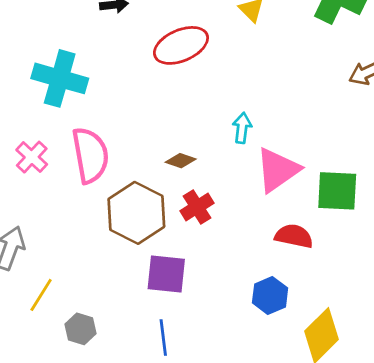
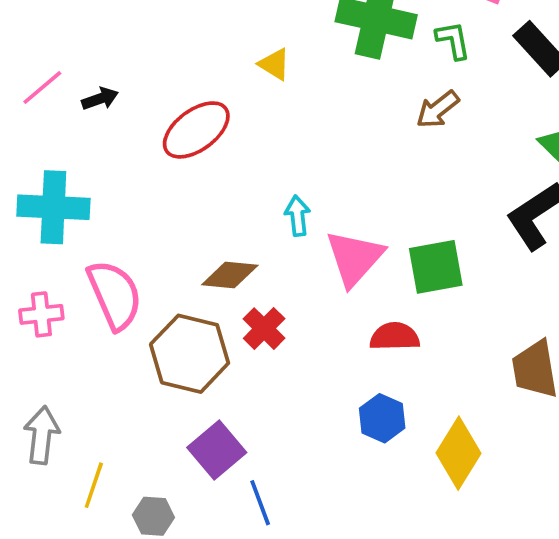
pink cross: (32, 157) -> (41, 314), turned -36
brown diamond: (181, 161) -> (230, 275), size x1.4
purple square: (166, 274) -> (217, 450), moved, turned -33

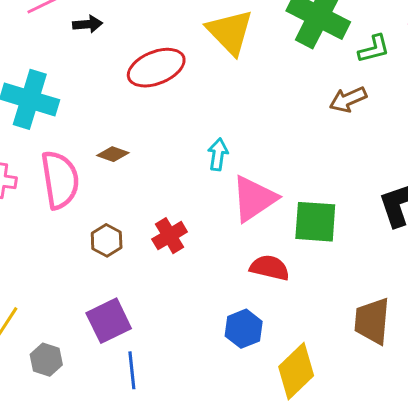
green L-shape: (453, 40) -> (374, 49), turned 72
yellow triangle: (274, 64) -> (230, 32), size x1.8
brown diamond: (230, 275) -> (113, 154), moved, size x0.7
brown hexagon: (190, 354) -> (107, 240), size x0.5

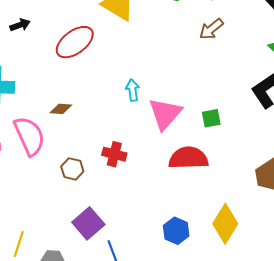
green square: (315, 222) -> (211, 118), size x0.6
red cross: (170, 236) -> (114, 154), turned -30
red semicircle: (270, 268) -> (188, 158), size x1.4
blue hexagon: (244, 329) -> (176, 231), moved

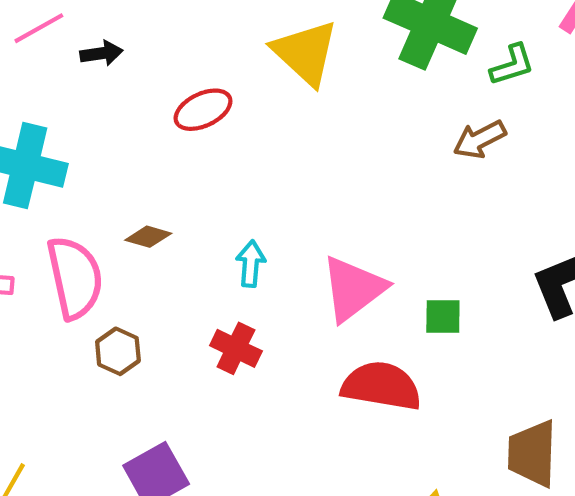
red ellipse: (75, 42) -> (203, 110), size x0.7
cyan arrow: (133, 90) -> (251, 264), moved
brown hexagon: (72, 169) -> (118, 351), moved

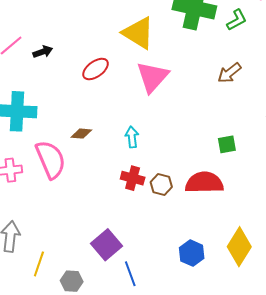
brown arrow: (480, 139) -> (229, 73), moved
pink triangle: (353, 289) -> (152, 77), moved
brown hexagon: (118, 351) -> (161, 185), moved

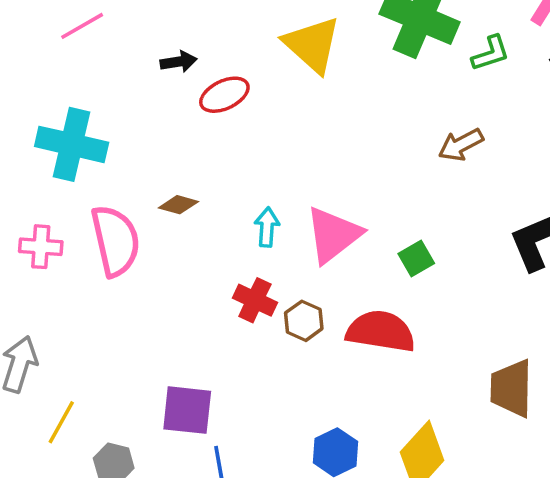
black arrow: (43, 52) -> (179, 62), moved
pink triangle: (152, 77) -> (333, 235), moved
green square: (227, 144) -> (416, 258), moved, turned -30
purple square: (107, 245) -> (187, 410), turned 36

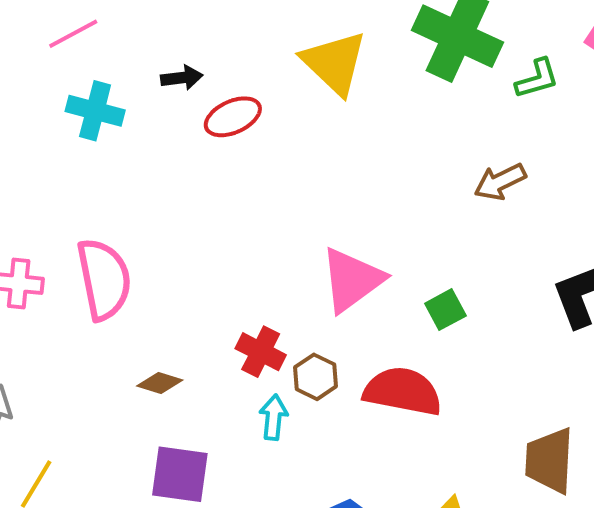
cyan cross: (72, 144) -> (95, 111), moved, size x0.7
brown diamond: (178, 205) -> (160, 383), moved
cyan arrow: (267, 227) -> (273, 417), moved

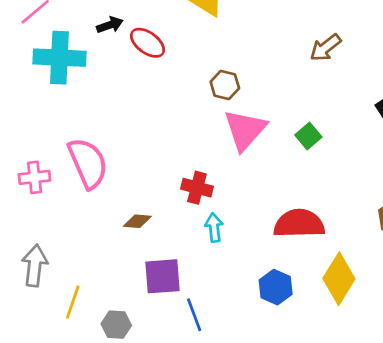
cyan cross: (95, 111) -> (59, 58), size x1.4
red ellipse: (233, 117) -> (148, 43), turned 72
brown hexagon: (316, 377) -> (225, 85), moved
red semicircle: (403, 391) -> (299, 224), moved

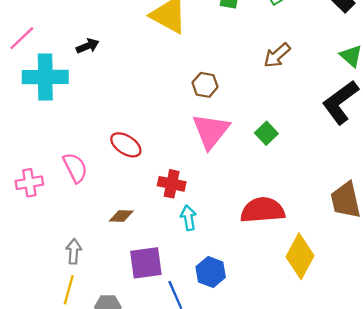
red ellipse: (148, 43) -> (126, 145), moved
brown hexagon: (225, 85) -> (205, 85), moved
pink semicircle: (88, 163) -> (75, 168), size x0.7
gray arrow: (35, 265) -> (74, 251), moved, size x0.7
blue hexagon: (276, 287) -> (211, 272), moved

